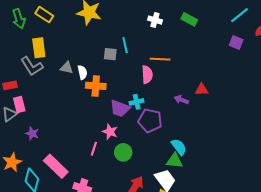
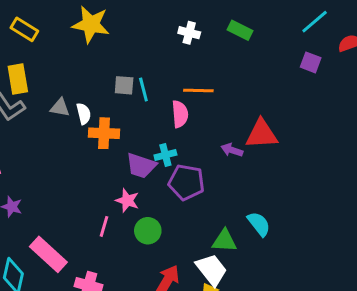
cyan line: (125, 45) -> (143, 89), moved
red triangle: (202, 90) -> (261, 134), size x1.6
cyan semicircle: (179, 147) -> (259, 224), moved

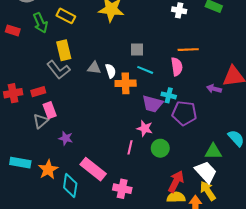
cyan line: (143, 89) -> (145, 70), moved, turned -49
cyan cross: (165, 155) -> (169, 95), turned 32

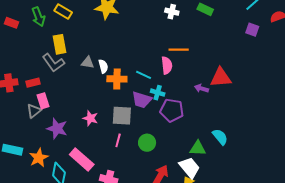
gray square: (137, 50) -> (122, 116), moved, size x1.5
cyan line: (145, 70) -> (144, 75), moved
pink star: (145, 128) -> (90, 118), moved
purple star: (66, 138) -> (57, 129), size x1.5

